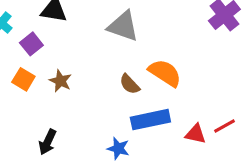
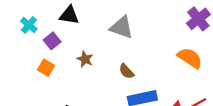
orange semicircle: (165, 73) -> (190, 58), moved
brown star: (60, 81) -> (85, 59), moved

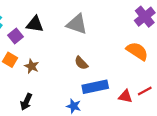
black triangle: (69, 15) -> (35, 24), moved
brown star: (85, 59) -> (32, 66), moved

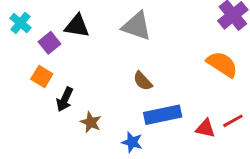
brown star: (32, 66) -> (91, 122), moved
black arrow: (26, 102) -> (65, 99), moved

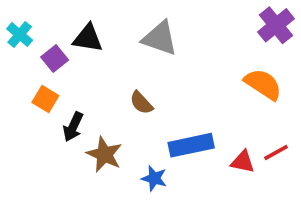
brown semicircle: (143, 81) -> (141, 103), moved
brown star: (91, 122) -> (104, 154), size x1.4

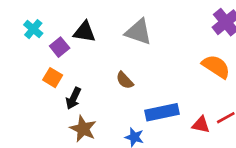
brown star: (104, 154) -> (83, 129), moved

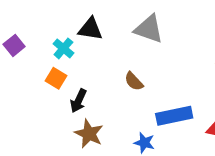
cyan cross: (33, 29) -> (63, 48), moved
purple square: (60, 47) -> (14, 45), moved

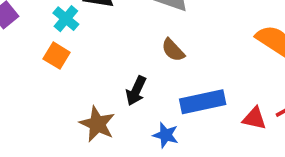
brown semicircle: (134, 81) -> (173, 50), moved
black arrow: (78, 101) -> (136, 91), moved

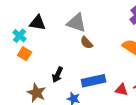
brown semicircle: (173, 50) -> (86, 43), moved
orange square: (57, 56) -> (24, 54), moved

